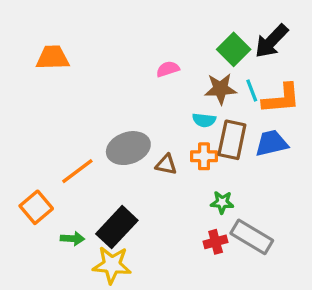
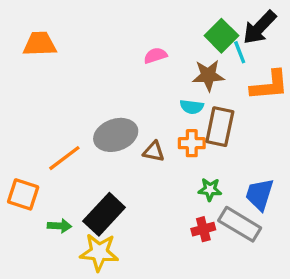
cyan line: (252, 90) -> (240, 52), moved
blue trapezoid: (271, 143) -> (260, 194), moved, turned -60
orange square: (36, 207) -> (23, 194), turned -32

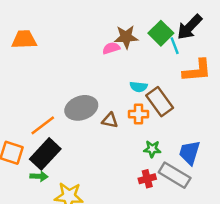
brown star: (208, 75) -> (126, 37), moved
brown rectangle: (220, 127) -> (160, 102), turned -48
black rectangle: (104, 214) -> (45, 154), moved

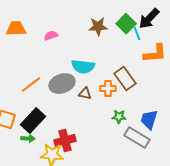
pink semicircle: (111, 48) -> (51, 36), moved
cyan semicircle: (139, 87) -> (83, 67), moved, size x1.6
orange line: (43, 125) -> (31, 85), moved
red cross: (147, 179) -> (65, 141), moved, size x1.5

